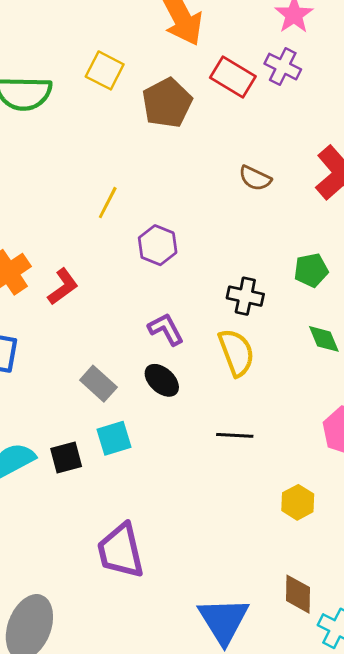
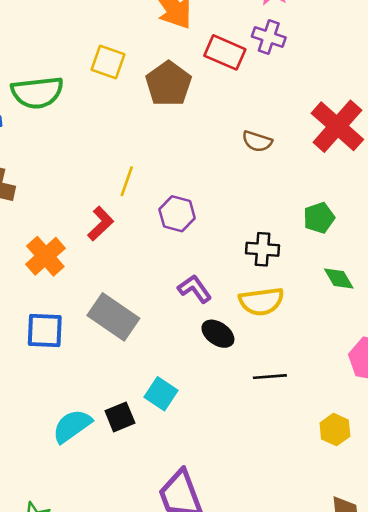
red L-shape: (63, 287) -> (101, 224), moved
yellow semicircle: (236, 352) -> (261, 301), turned 111
black ellipse: (162, 380) -> (218, 334), moved
gray rectangle: (98, 384) -> (113, 317), moved, size x1.5
cyan square: (114, 438) -> (161, 394), turned -32

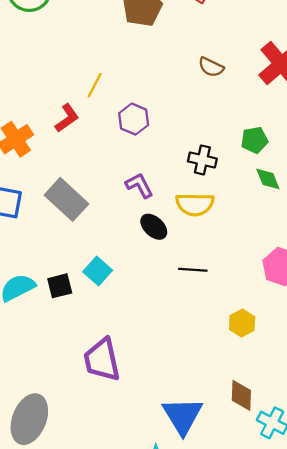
green diamond: (339, 278) -> (268, 179), moved

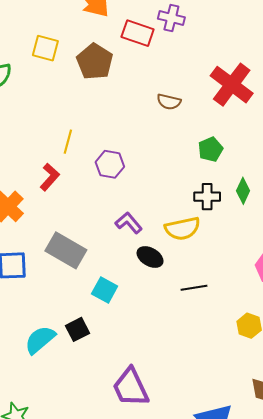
green pentagon: (254, 140) -> (210, 149), moved
black cross: (202, 160) -> (207, 197), moved
green diamond: (268, 179) -> (243, 191), turned 60
cyan square: (98, 271) -> (105, 290), moved

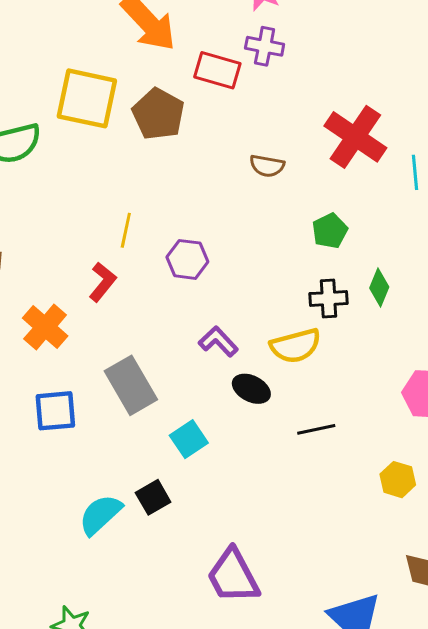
yellow square: (45, 48) -> (87, 98), size x1.6
gray rectangle: (66, 250) -> (131, 385), turned 33
cyan square: (105, 290) -> (189, 439), turned 30

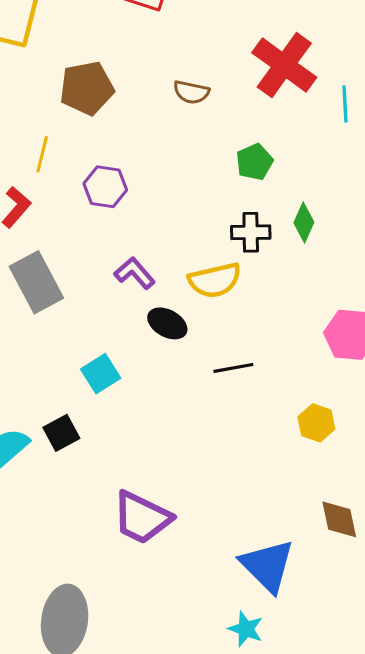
brown pentagon: (158, 114) -> (87, 88), moved, turned 30
gray rectangle: (131, 385) -> (36, 282), moved
purple trapezoid: (233, 576) -> (142, 518), turned -38

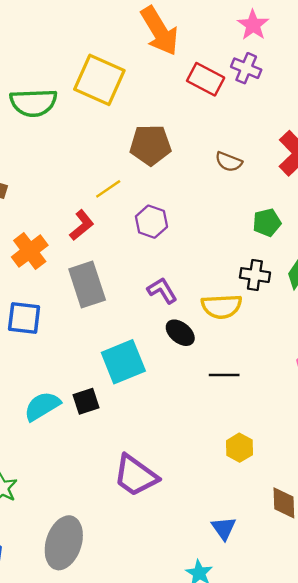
yellow line: (42, 154) -> (108, 189), turned 32
cyan square: (101, 374) -> (123, 362), size x1.5
yellow hexagon: (316, 423) -> (239, 448), moved
blue triangle: (267, 566) -> (224, 528), size x0.6

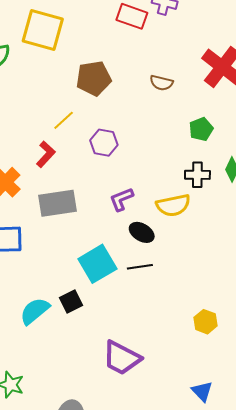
gray rectangle: (87, 285) -> (57, 203), turned -72
purple L-shape: (162, 291) -> (121, 199), turned -72
black line: (224, 375) -> (140, 267), moved

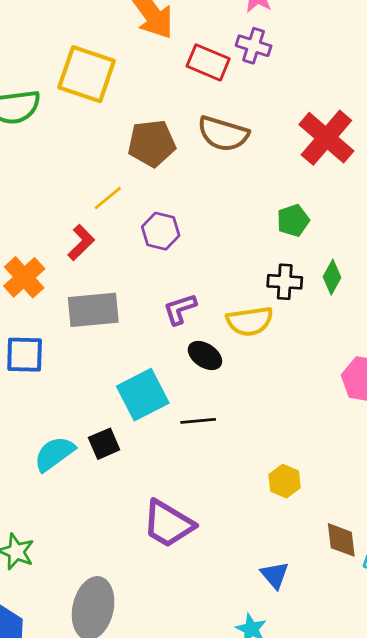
brown semicircle: (161, 83) -> (223, 134), moved, size x1.6
black line: (140, 267) -> (198, 421), moved

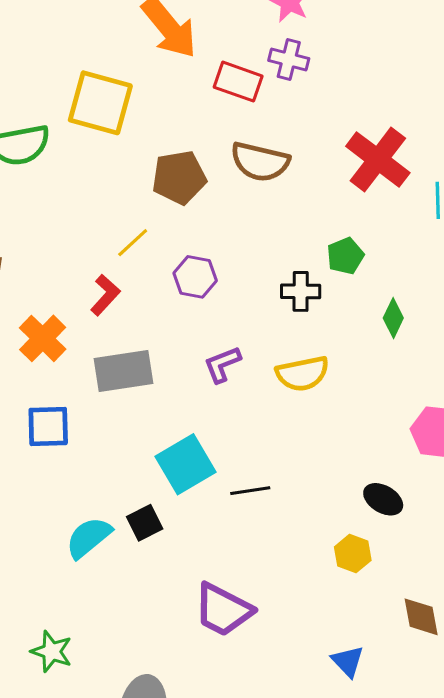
black cross: (285, 282) -> (301, 291), moved
black ellipse: (205, 356) -> (383, 499), moved

